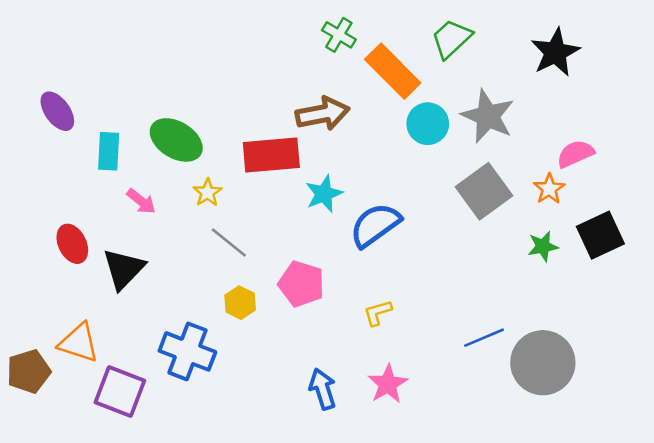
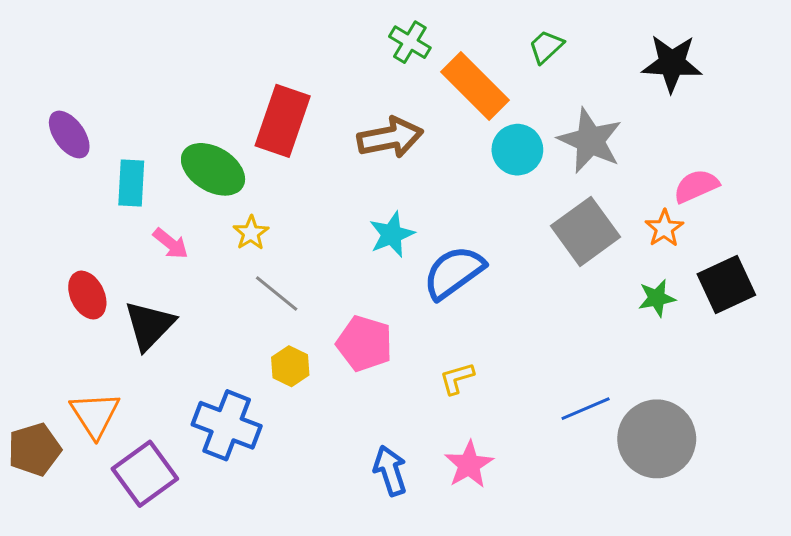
green trapezoid: (452, 39) -> (546, 47), size x0.7
black star: (555, 52) -> (672, 63), turned 30
red rectangle: (271, 155) -> (283, 121), moved, turned -66
orange triangle: (79, 343) -> (95, 415), turned 39
purple square: (120, 391) -> (145, 474), turned 33

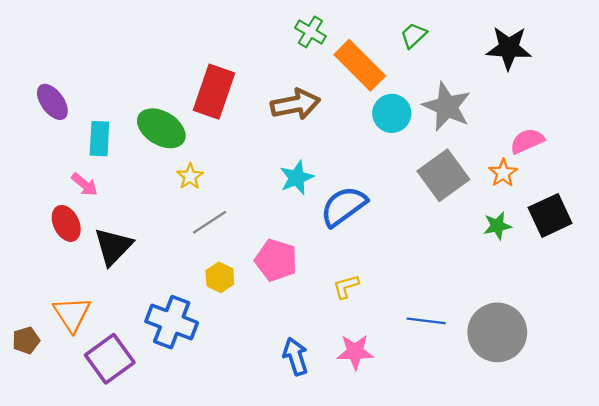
pink arrow: (171, 244) -> (85, 184), moved
gray line: (277, 294) -> (209, 222), turned -72
blue line: (586, 409) -> (426, 321), moved, turned 30
brown pentagon: (34, 449) -> (26, 340), size x0.7
pink star: (469, 465) -> (355, 352), turned 30

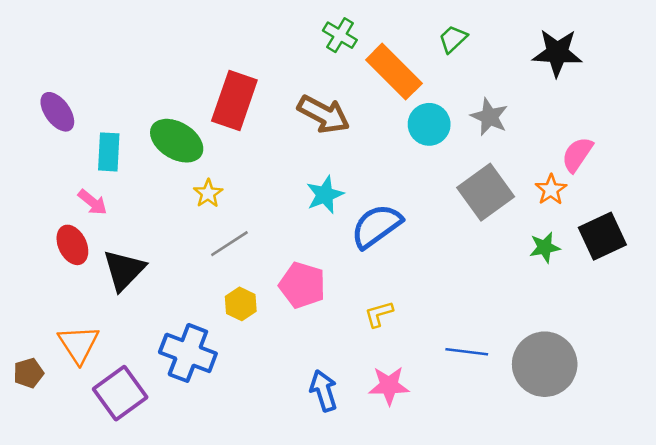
brown arrow: (295, 104) -> (324, 114), turned 39
gray star: (447, 107) -> (489, 117), size x0.7
pink semicircle: (527, 141) -> (577, 154), turned -32

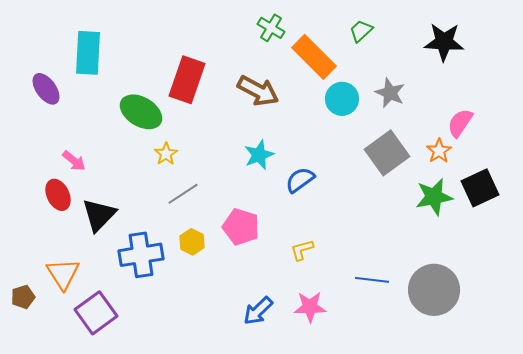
cyan rectangle: (109, 152) -> (88, 53), moved, size x1.4
blue semicircle: (376, 226) -> (300, 180), size x0.7
green star: (545, 247) -> (434, 197), size x1.5
blue cross: (188, 353) -> (141, 255), moved, turned -30
blue arrow: (324, 391) -> (258, 311), turned -116

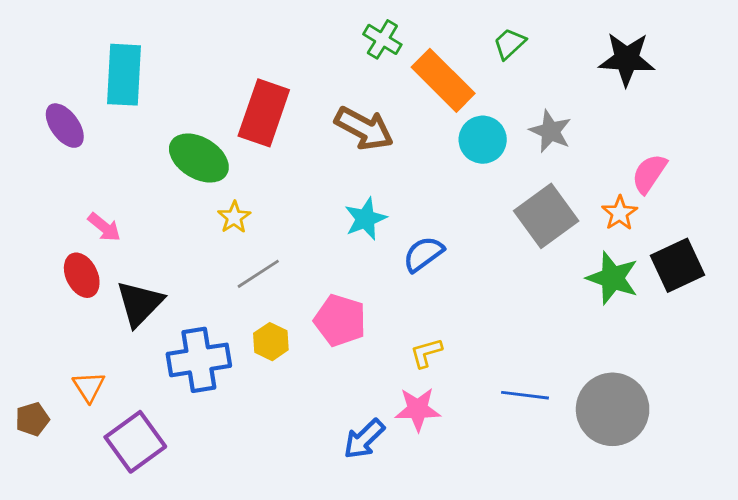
green star: (434, 197) -> (613, 278), turned 30
orange triangle: (63, 274) -> (89, 387), size x0.7
pink star: (310, 307) -> (418, 409), moved

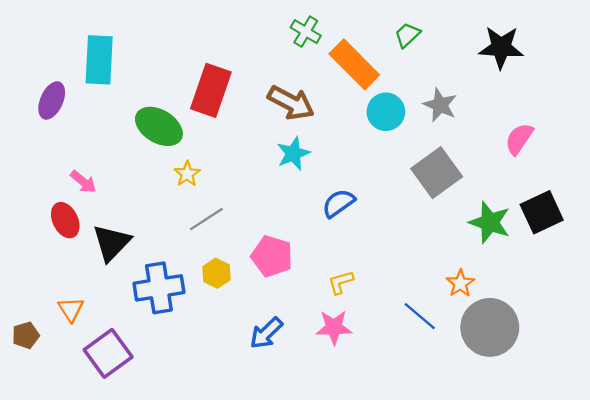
purple ellipse: (65, 126) -> (52, 100), turned 60
orange star: (620, 213) -> (460, 283), moved
cyan star: (365, 219) -> (293, 154), moved
blue line: (525, 395) -> (420, 316), turned 33
blue arrow: (364, 439) -> (266, 333), moved

